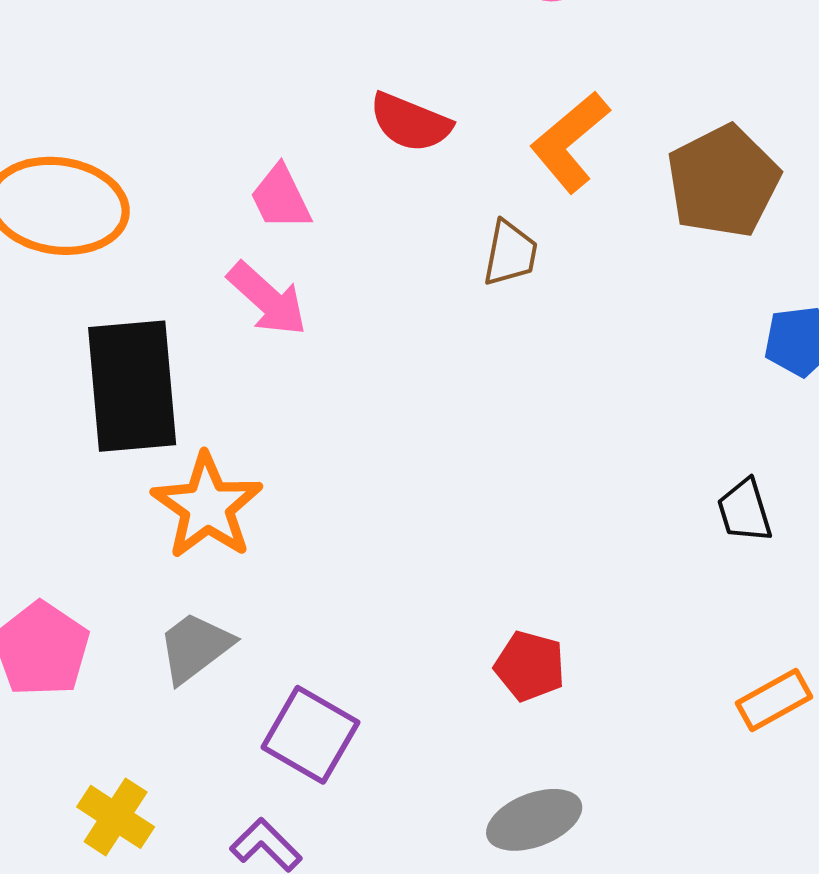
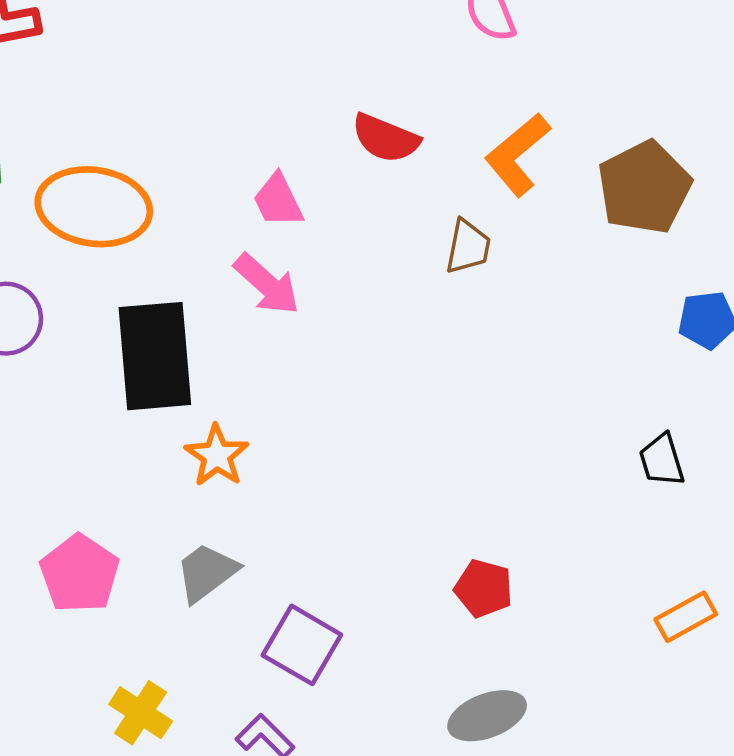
orange star: (207, 506) -> (217, 456), size x0.7

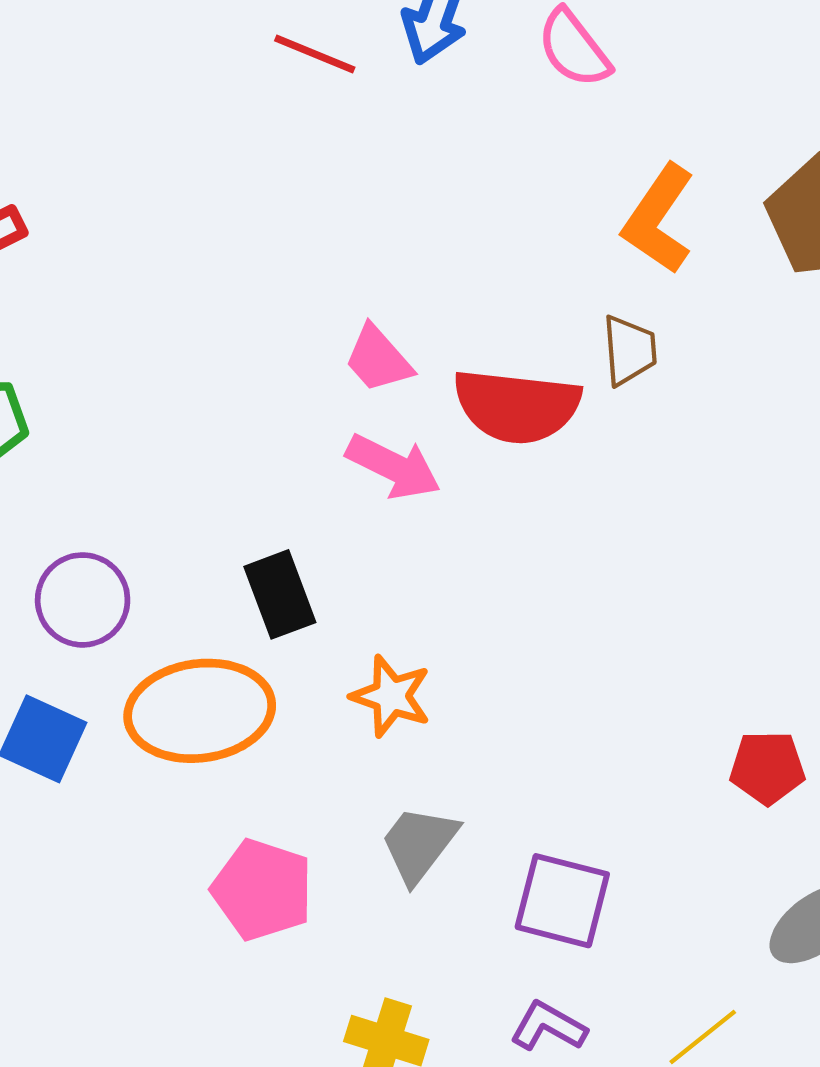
red semicircle: (386, 138) -> (517, 406), moved, size x1.4
orange ellipse: (94, 207) -> (200, 711), moved
black rectangle: (155, 356) -> (280, 594), size x0.6

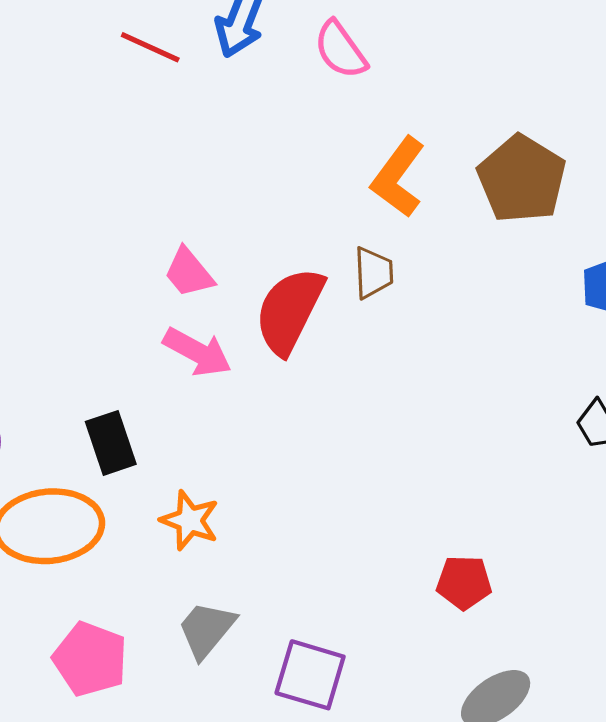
red semicircle: (517, 406) -> (289, 311), turned 108

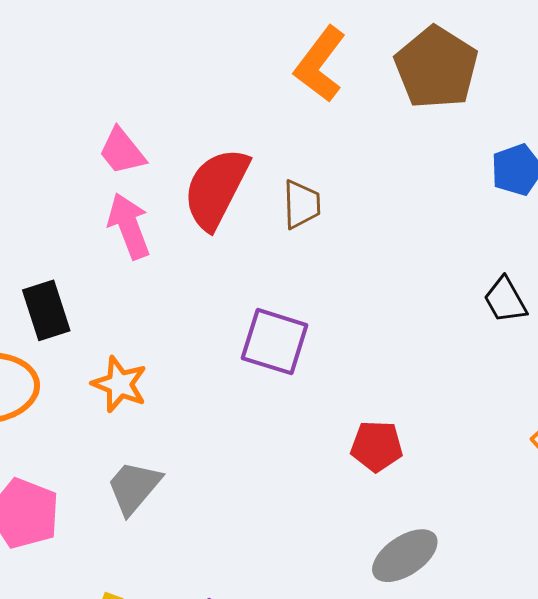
brown trapezoid: (373, 273) -> (302, 204), moved
pink arrow: (197, 352) -> (129, 226), turned -140
purple square: (310, 675) -> (275, 342), moved

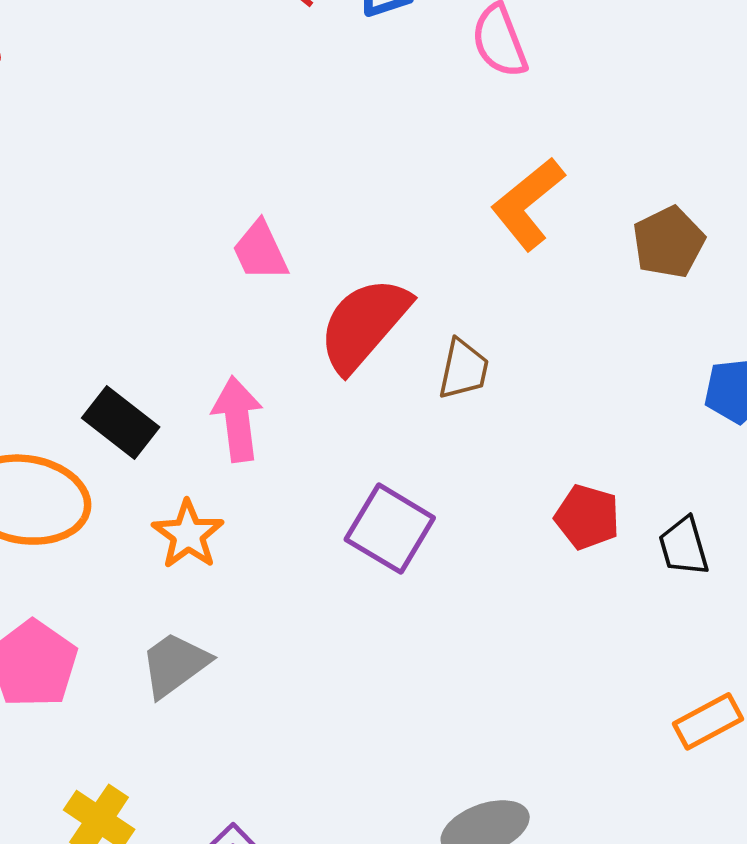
brown pentagon: (436, 67) -> (669, 242), size x0.7
pink arrow: (129, 226) -> (237, 419), moved
black rectangle: (46, 310) -> (121, 423), turned -48
red pentagon: (377, 446) -> (587, 517), moved

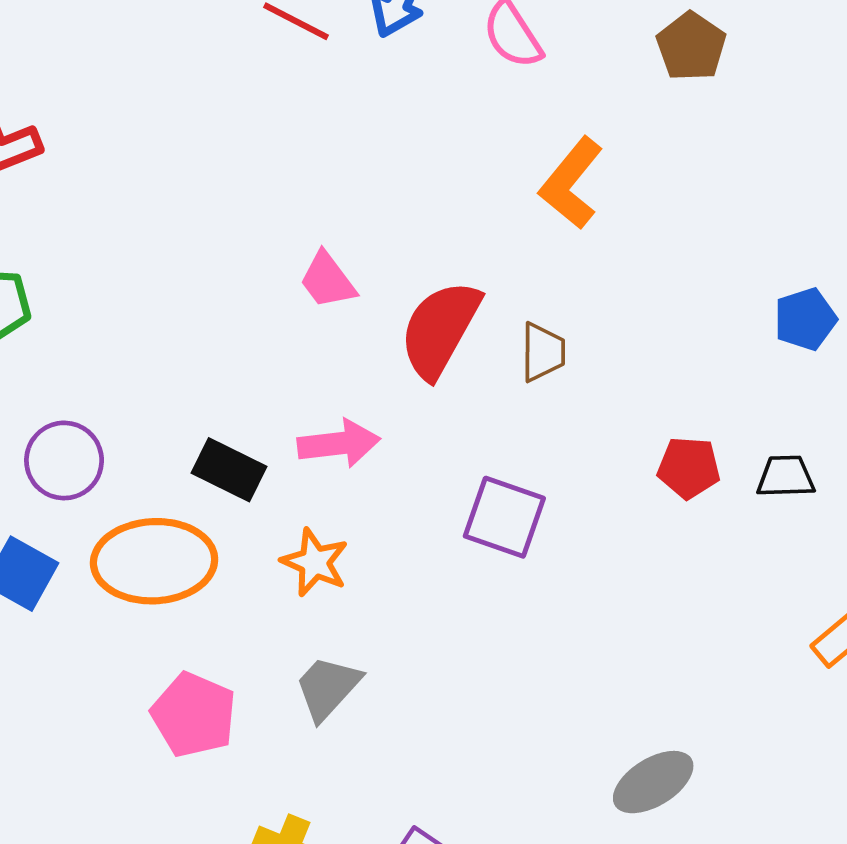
brown pentagon: (669, 242) -> (691, 46), moved
pink arrow: (237, 419) -> (339, 444), turned 102
black trapezoid: (684, 546) -> (786, 477), turned 116

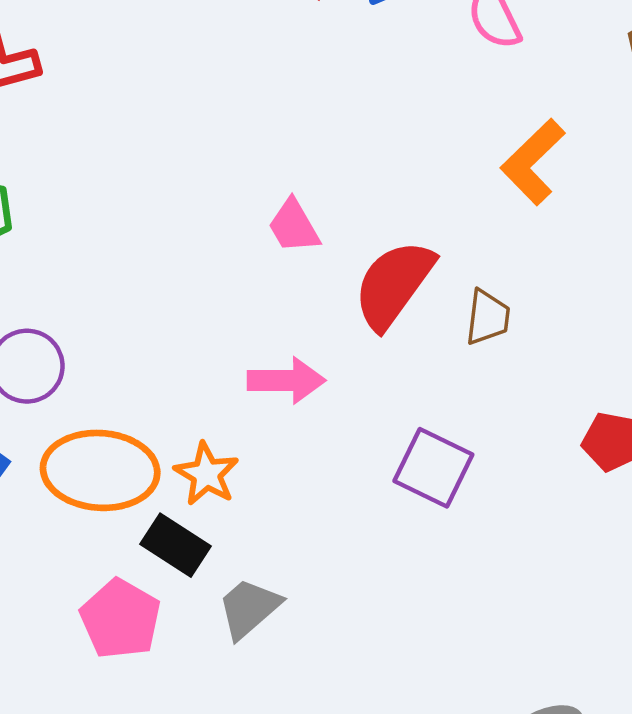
black rectangle: (229, 470) -> (176, 545), moved
orange star: (315, 562) -> (206, 474), moved

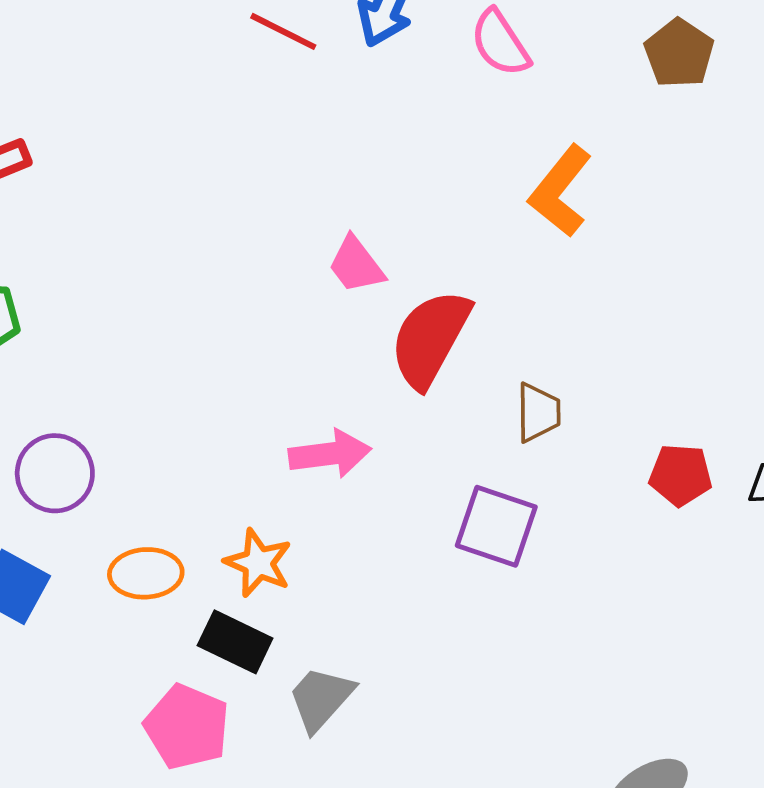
pink trapezoid: (294, 226) -> (356, 265), moved
brown trapezoid: (488, 317) -> (538, 413), moved
orange ellipse: (100, 470) -> (146, 573), size x0.6

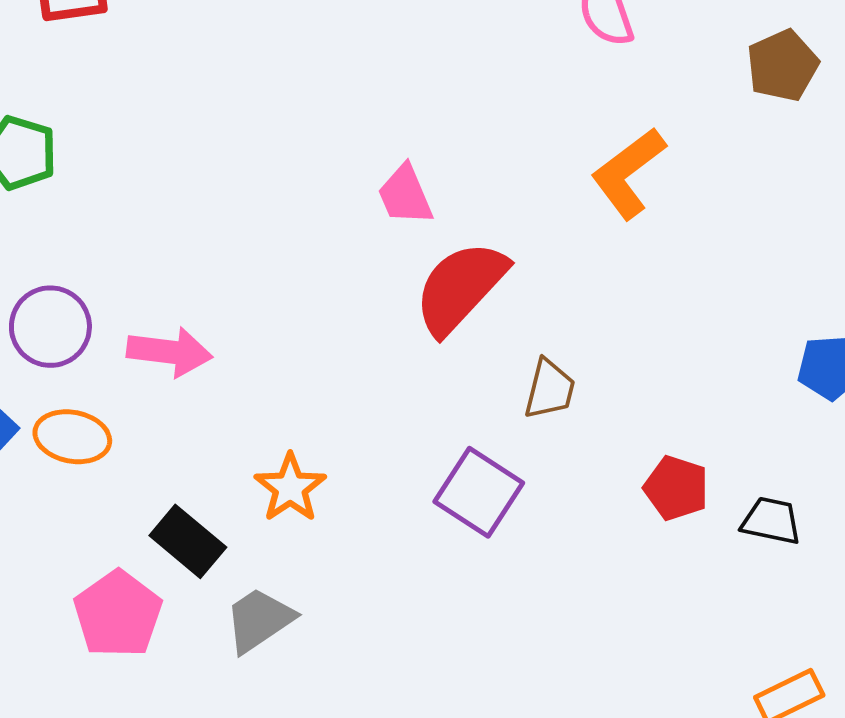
pink arrow: (330, 454) -> (170, 352), moved
orange star: (258, 563) -> (290, 488), moved
orange ellipse: (146, 573) -> (72, 437), moved

